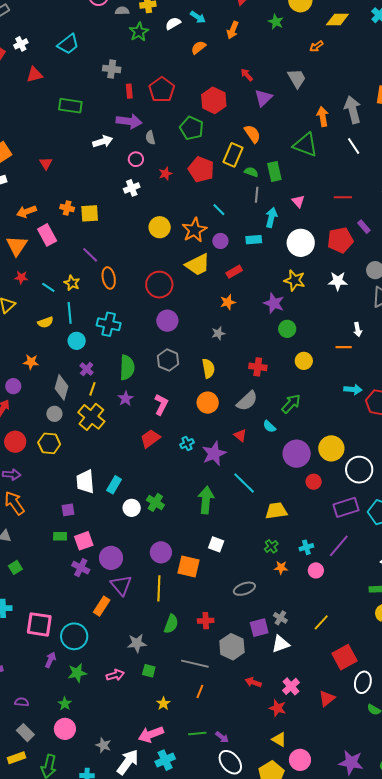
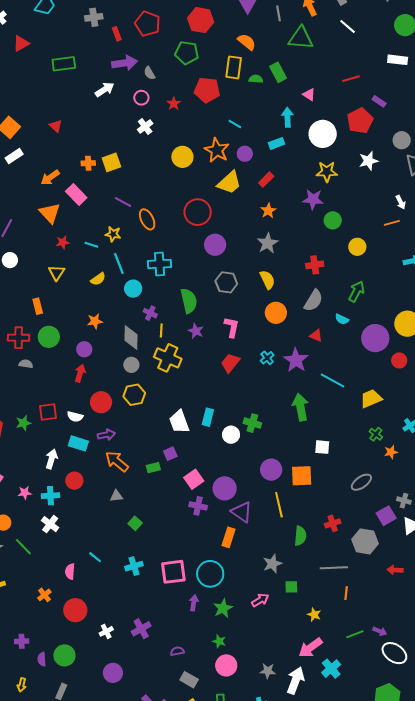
gray line: (257, 195) -> (279, 13), moved
gray star: (218, 333) -> (268, 243), size x1.5
green rectangle: (60, 536) -> (153, 468), moved

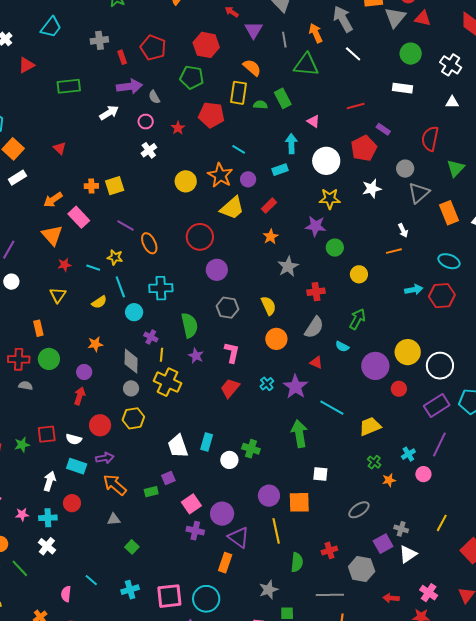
gray star: (268, 243) -> (288, 266), moved

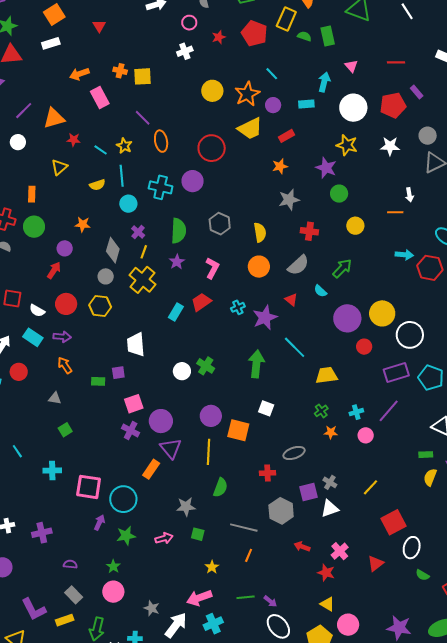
orange triangle: (52, 235) -> (54, 118), moved, turned 40
purple circle: (217, 270) -> (193, 181), moved
cyan rectangle: (207, 442) -> (176, 312), moved
orange arrow: (115, 485) -> (65, 365), size x0.7
red cross: (329, 550) -> (267, 473), moved

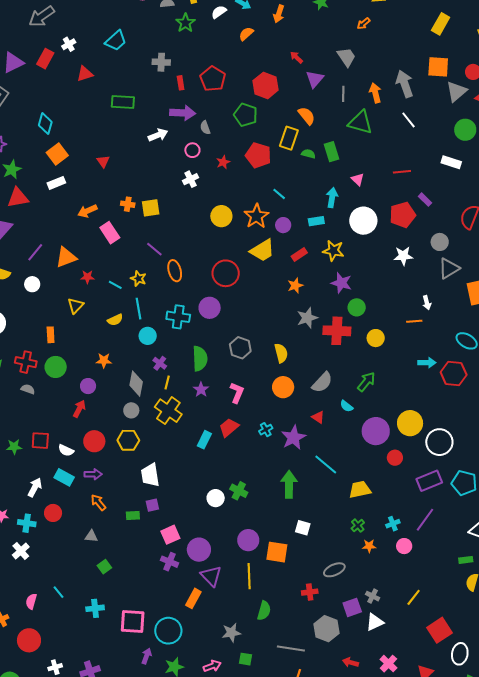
yellow star: (347, 145) -> (333, 251), moved
red cross: (309, 231) -> (337, 331), moved, size x1.5
white trapezoid: (136, 345) -> (150, 475), moved

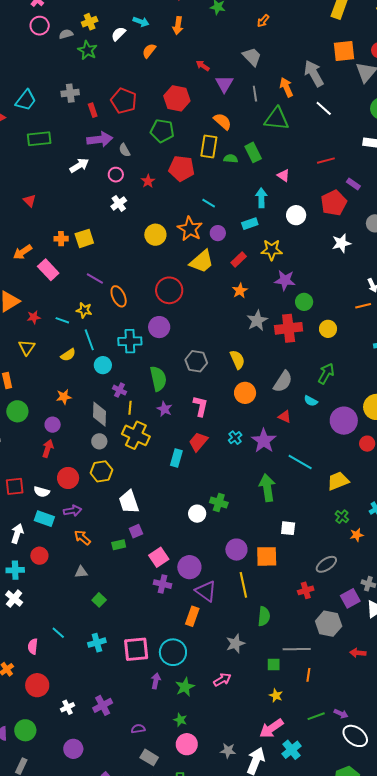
cyan trapezoid: (116, 41) -> (26, 100), moved
white circle: (363, 221) -> (296, 215), size x0.7
green square: (246, 659) -> (274, 665), moved

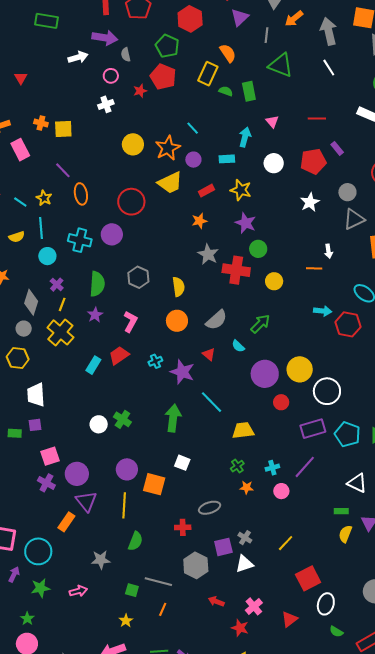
orange arrow: (286, 87) -> (294, 19), moved, turned -120
red pentagon: (182, 168) -> (163, 77), moved
white star: (341, 243) -> (310, 202), turned -30
gray star: (257, 320) -> (208, 254), turned -30
purple star: (264, 441) -> (182, 372), turned -30

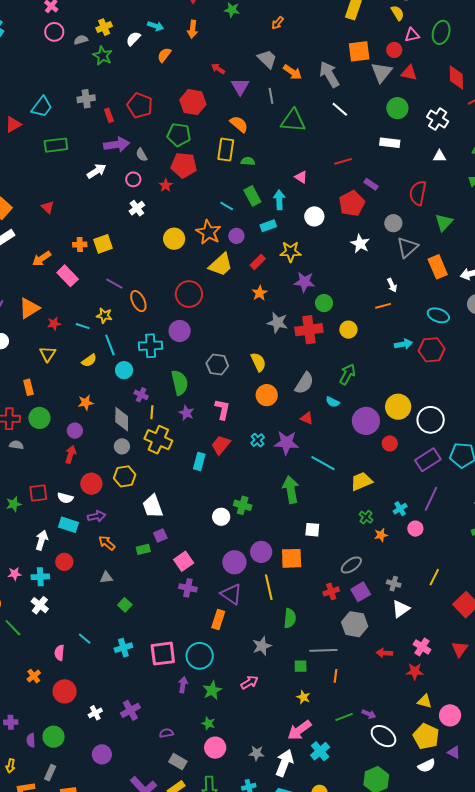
orange arrow: (294, 19) -> (292, 72), turned -90
green rectangle: (249, 91) -> (252, 196), moved
purple circle: (77, 474) -> (234, 562), moved
purple square: (223, 547) -> (361, 592), moved

